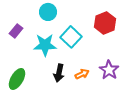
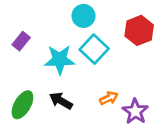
cyan circle: (48, 12) -> (83, 16), moved
purple star: (109, 70) -> (135, 111), moved
black arrow: (59, 73) -> (61, 101), moved, turned 108

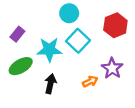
black arrow: (61, 101) -> (50, 84), turned 72
green ellipse: (22, 105) -> (21, 66), moved, turned 30
purple star: (135, 111) -> (112, 68), moved

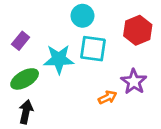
cyan square: (78, 41) -> (93, 49), turned -35
black arrow: (50, 84) -> (26, 112), moved

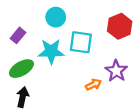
cyan circle: (82, 16) -> (56, 17), moved

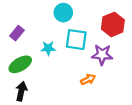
cyan circle: (56, 17) -> (63, 13), moved
cyan star: (51, 51) -> (48, 48), size x0.6
purple star: (116, 71) -> (102, 55), moved, turned -30

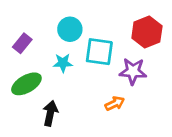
cyan circle: (63, 13) -> (70, 29), moved
black arrow: (21, 91) -> (50, 113), moved

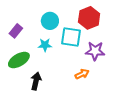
red hexagon: (147, 32) -> (89, 18), moved

